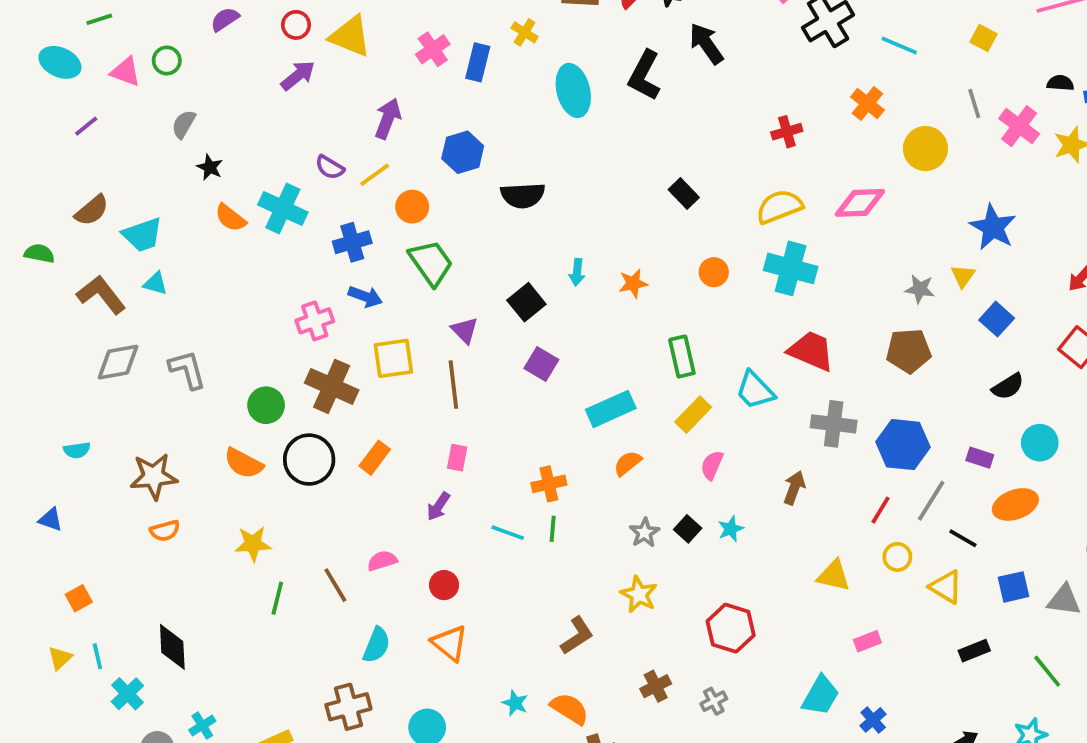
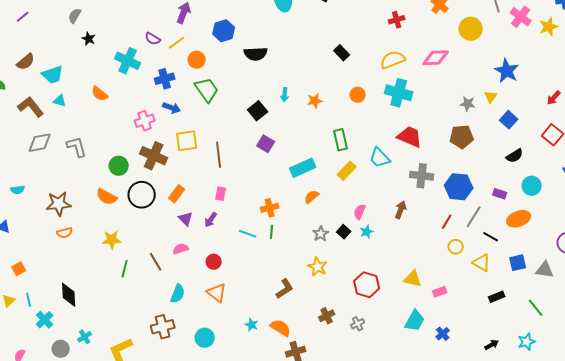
orange semicircle: (230, 218) -> (100, 94), moved
purple triangle: (465, 330) -> (186, 219), moved
pink semicircle: (712, 465) -> (360, 212), moved
yellow triangle: (834, 576) -> (413, 279), moved

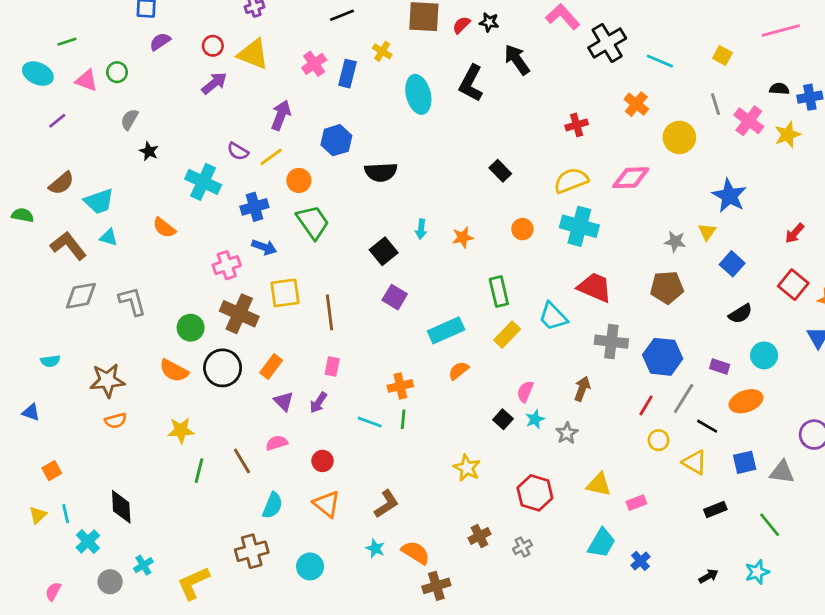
gray star: (321, 234) -> (567, 433), moved
brown L-shape: (285, 289) -> (386, 504), moved

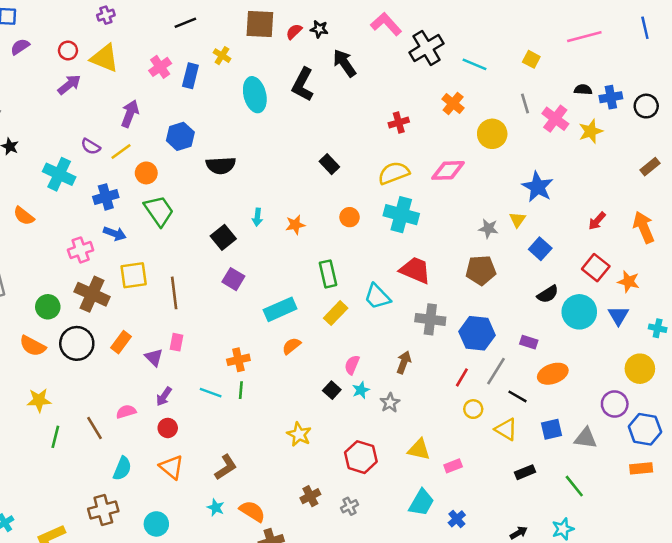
cyan circle: (764, 355) -> (579, 312), moved, size x1.4
purple triangle: (284, 401) -> (154, 357), moved
purple arrow: (318, 403) -> (164, 396), moved

